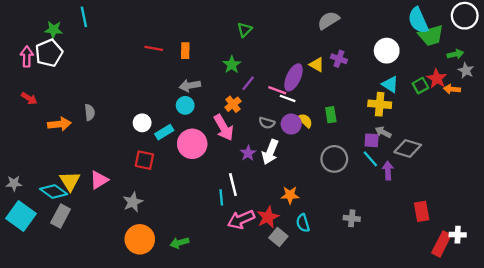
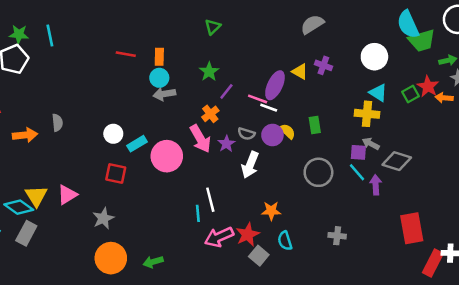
cyan line: (84, 17) -> (50, 36), moved
green triangle: (245, 30) -> (213, 27), moved
cyan circle: (185, 105) -> (159, 78), moved
purple star: (248, 153) -> (226, 144), moved
red rectangle: (422, 211) -> (412, 228), size x1.4

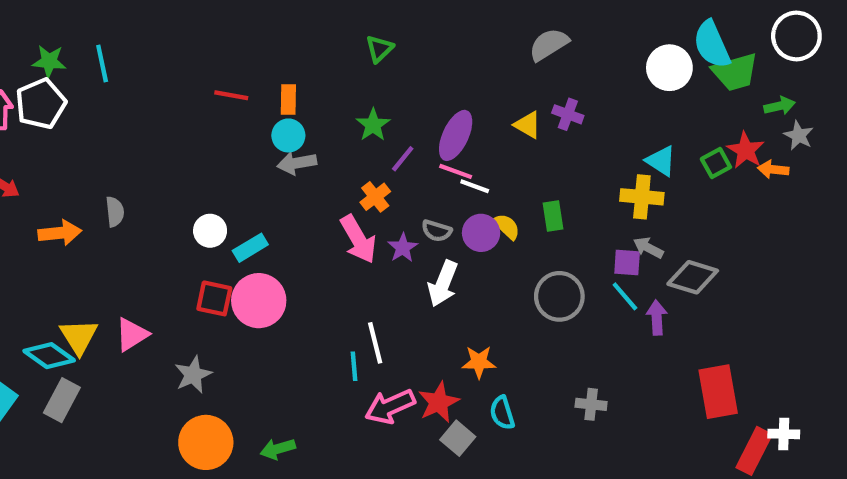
white circle: (374, 57) -> (669, 68), moved
purple ellipse: (275, 85) -> (456, 135), moved
pink circle: (167, 156) -> (259, 301), moved

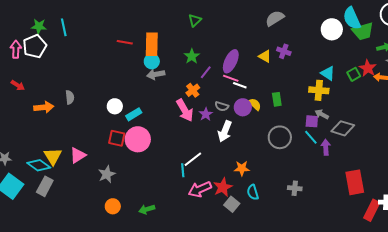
orange rectangle: (288, 99) -> (152, 44), size x1.6
white line: (375, 343) -> (193, 159), turned 66
orange circle: (206, 442) -> (113, 206), size x0.6

